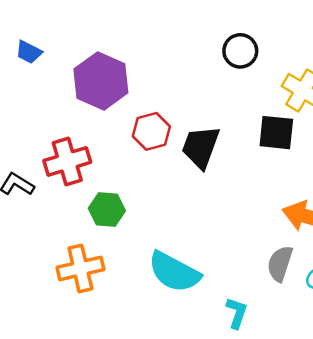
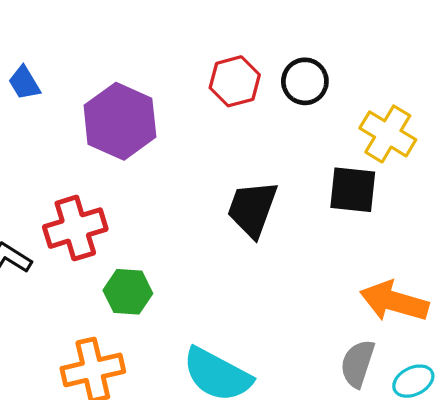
blue trapezoid: (29, 52) -> (24, 83), turned 32
red hexagon: (151, 131) -> (235, 81), moved

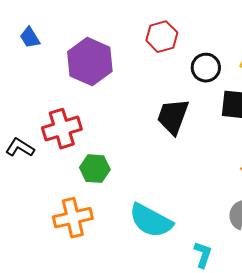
black circle: (305, 81) -> (206, 68), moved

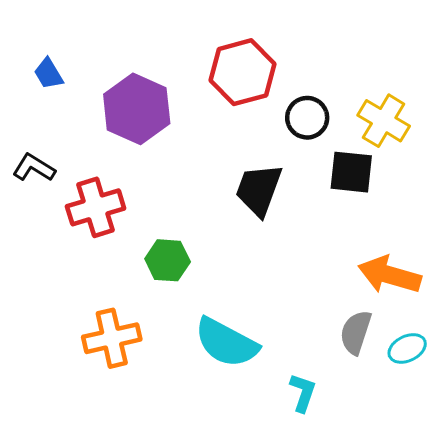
red hexagon: (162, 37) -> (243, 72), size x1.4
black L-shape: (20, 148) -> (34, 168), moved
green hexagon: (95, 169) -> (168, 260), moved

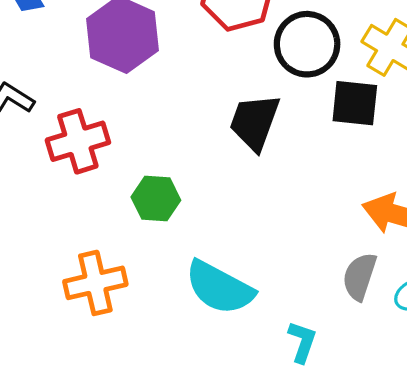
black circle: (307, 118) -> (307, 44), size x1.4

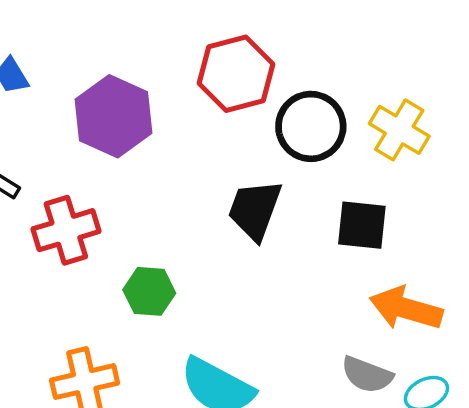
black square: (355, 103) -> (362, 225), moved
gray semicircle: (360, 277) -> (367, 375), turned -87

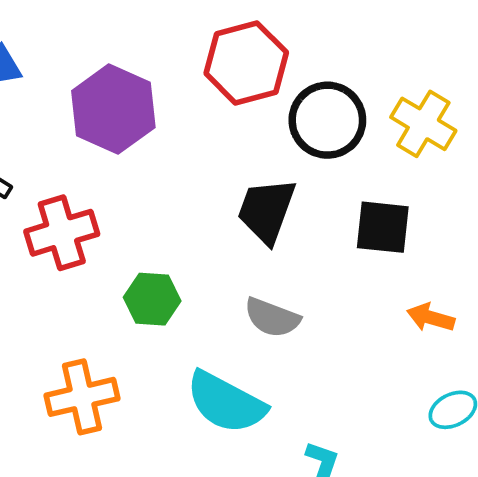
orange arrow: (406, 308) -> (431, 318), size x0.6
gray semicircle: (367, 375) -> (272, 318), moved

